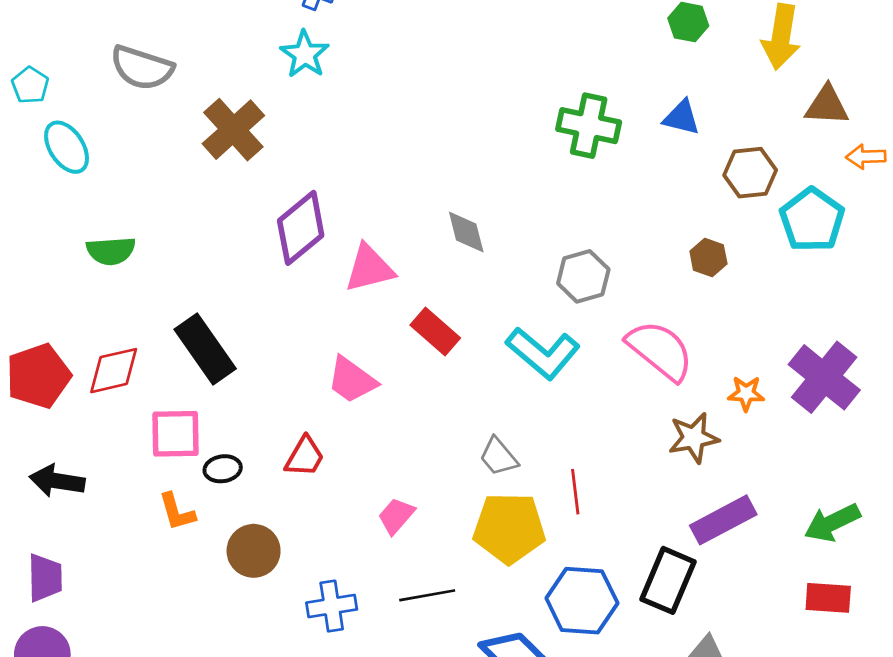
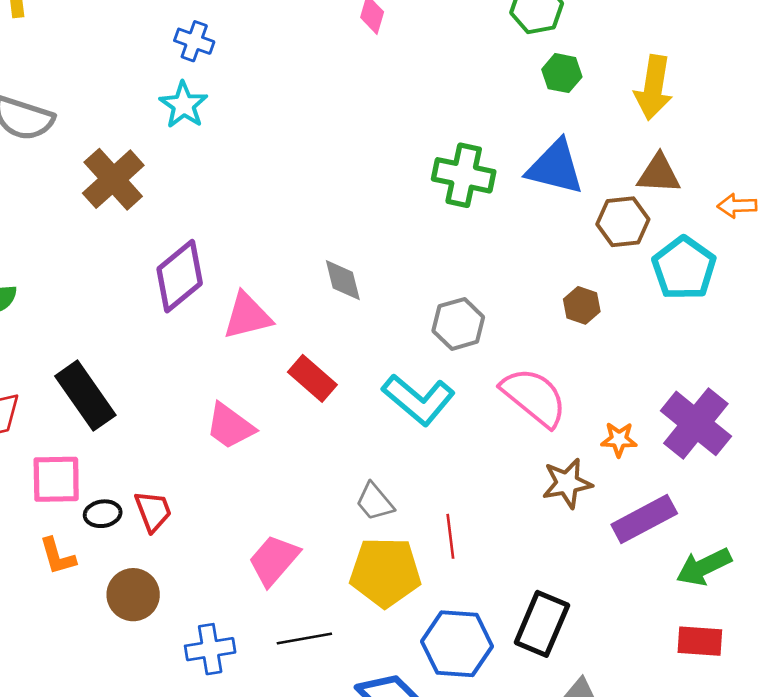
brown triangle: (827, 105) -> (659, 174), moved
blue triangle: (682, 118) -> (555, 167), size x1.6
red trapezoid: (305, 457) -> (153, 511), moved, turned -51
pink trapezoid: (396, 516) -> (274, 560), size x1.4
purple rectangle: (723, 520) -> (644, 519), moved

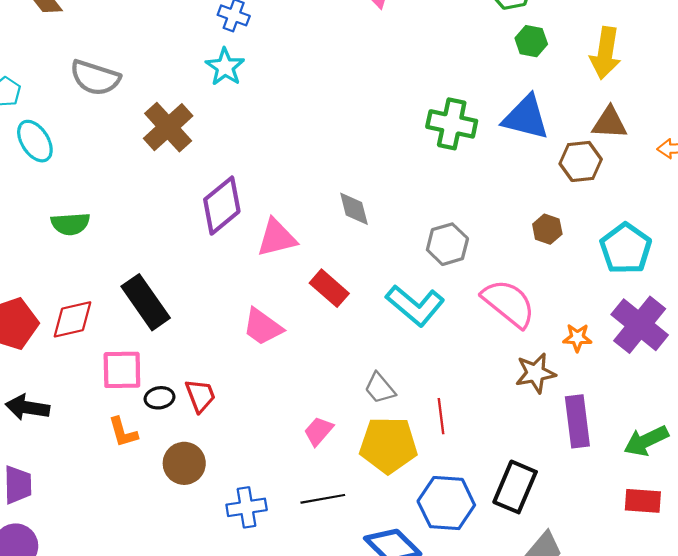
cyan pentagon: (684, 268) -> (626, 248), moved
purple rectangle: (644, 519) -> (577, 421), moved, turned -69
pink trapezoid: (274, 560) -> (319, 431), moved, size x0.7

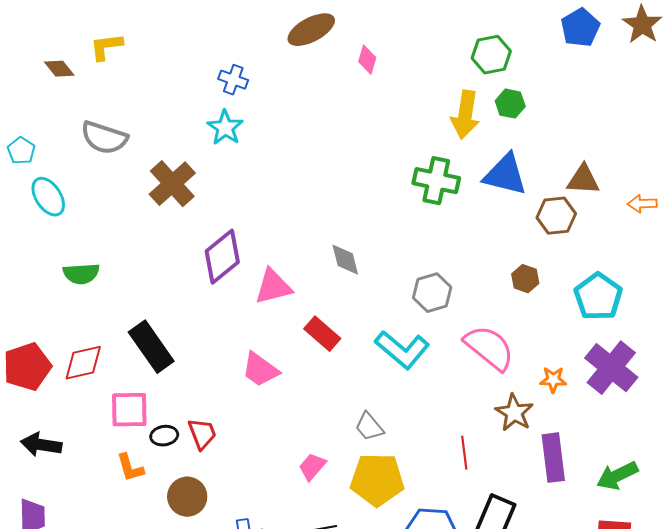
yellow arrow: (605, 53) -> (465, 115), moved
brown star: (535, 373) -> (514, 413), turned -30
red line: (441, 416) -> (464, 453), moved

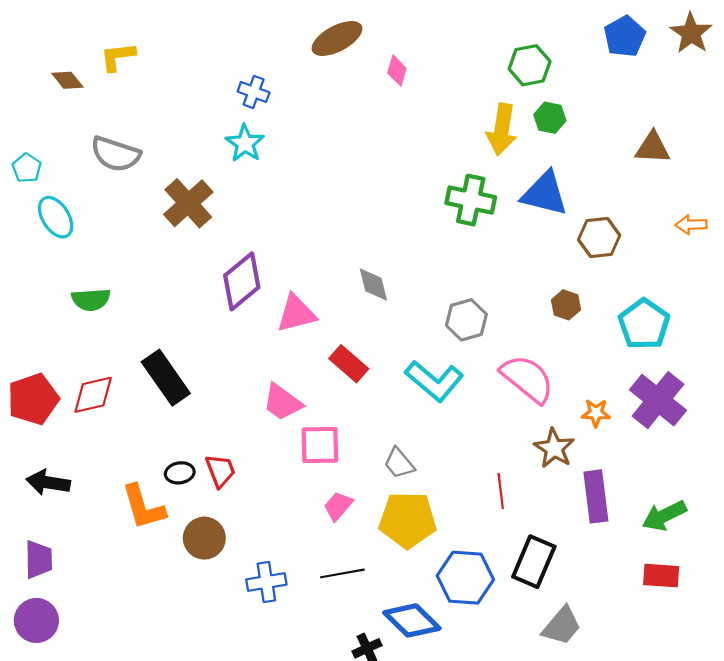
brown triangle: (583, 180) -> (653, 148), moved
pink square: (129, 410) -> (320, 445), moved
orange L-shape: (130, 468) -> (143, 507), size x1.5

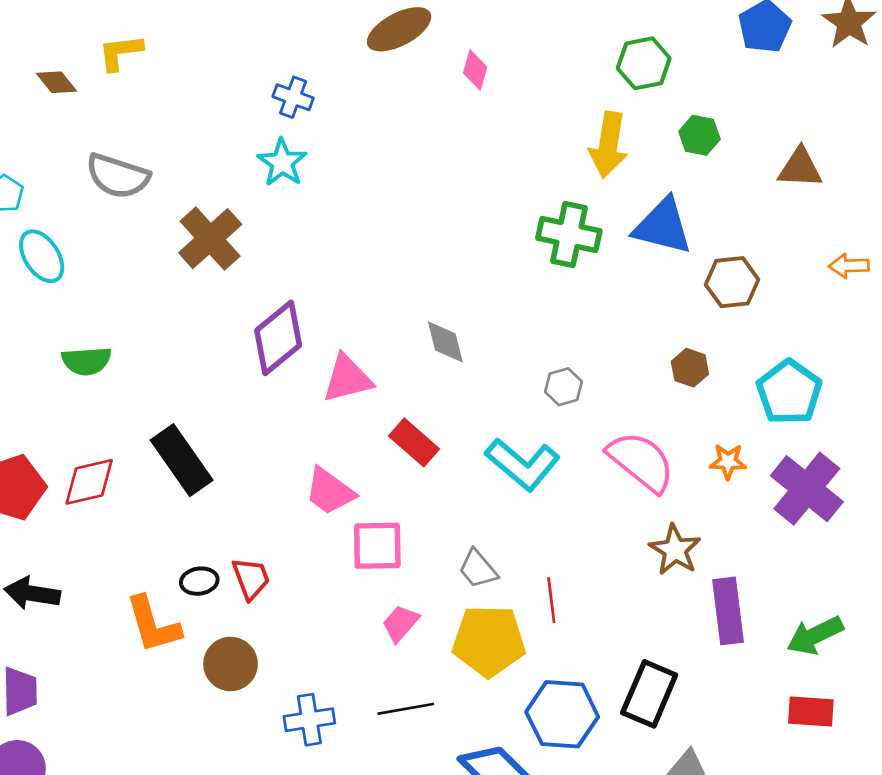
green hexagon: (550, 118) -> (699, 135), moved
gray hexagon: (466, 320) -> (564, 387), size x0.7
orange star: (596, 413) -> (728, 461), moved
red line: (501, 491) -> (551, 600), moved

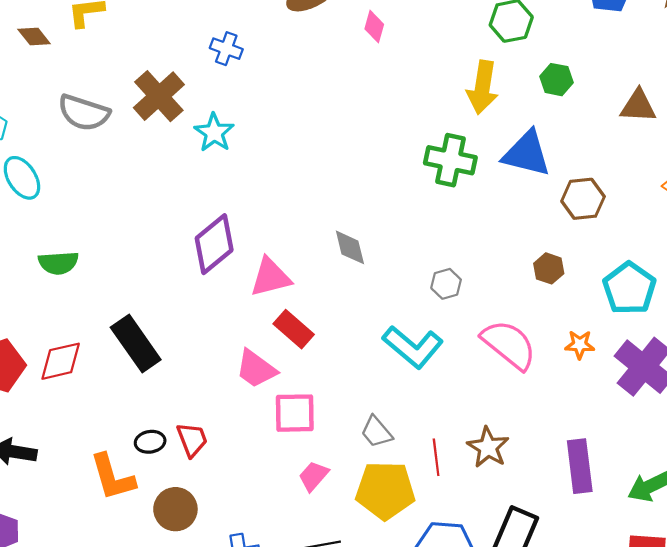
cyan star: (282, 162) -> (214, 133), moved
brown cross: (210, 239) -> (159, 96), moved
red rectangle: (414, 442) -> (294, 329), moved
brown star: (675, 550) -> (488, 447), moved

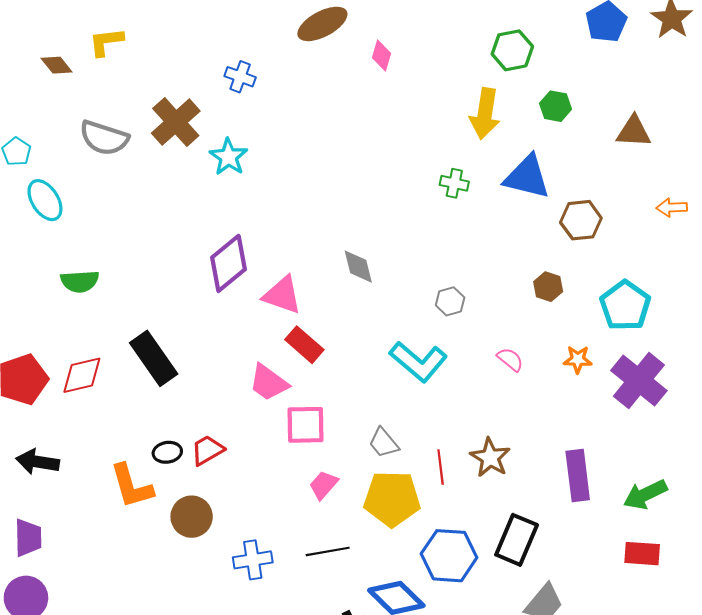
green cross: (450, 160) -> (454, 183), size x0.6
pink triangle: (270, 277) -> (282, 295), turned 33
pink semicircle: (509, 345) -> (510, 359), size x0.5
red trapezoid: (192, 440) -> (207, 450), turned -99

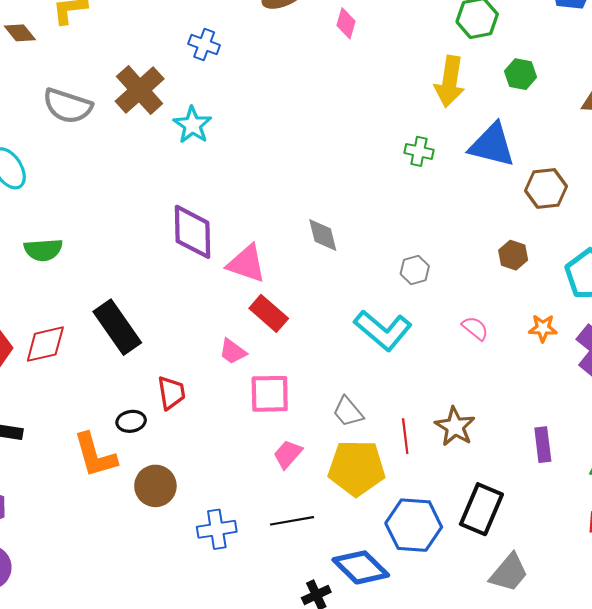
purple diamond: (229, 263) -> (192, 232), turned -52
pink trapezoid: (269, 383) -> (233, 351), size x0.7
red trapezoid: (207, 450) -> (171, 393), moved, turned 111
purple rectangle: (578, 475) -> (543, 445), size x0.7

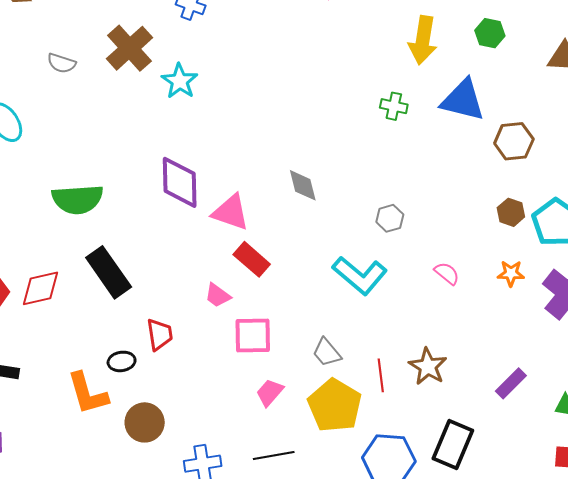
gray semicircle: (68, 106) -> (62, 63), size x0.6
green semicircle: (43, 250) -> (78, 199), moved, size x1.4
brown hexagon: (513, 255) -> (511, 212), moved
purple rectangle: (543, 445) -> (511, 383), turned 52
yellow pentagon: (357, 468) -> (335, 405), turned 30

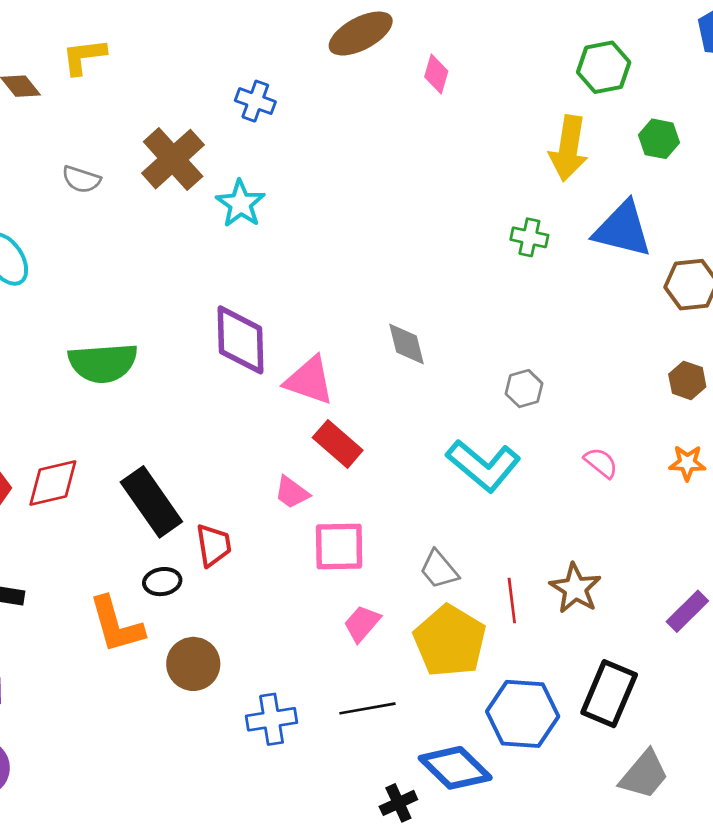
black rectangle: (109, 272) -> (151, 502), moved

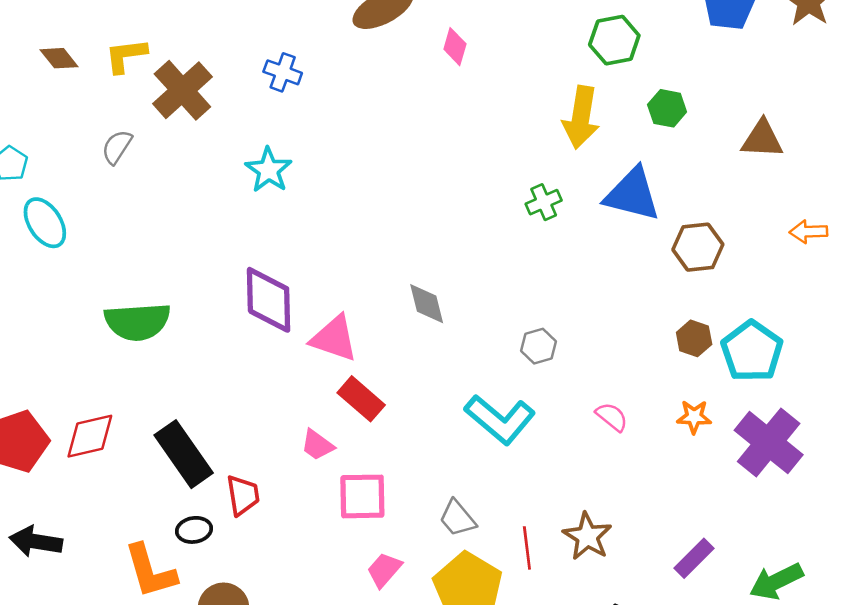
yellow L-shape: (84, 56) -> (126, 56), moved
brown cross: (173, 159) -> (182, 90), moved
gray semicircle: (81, 179) -> (117, 147), turned 105
green cross: (529, 237) -> (544, 202), turned -36

